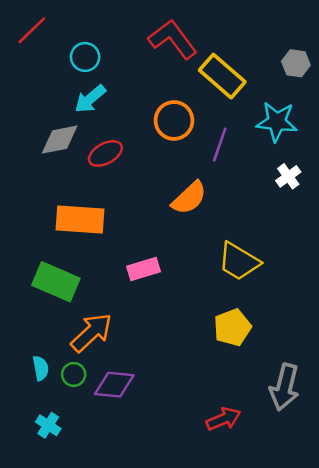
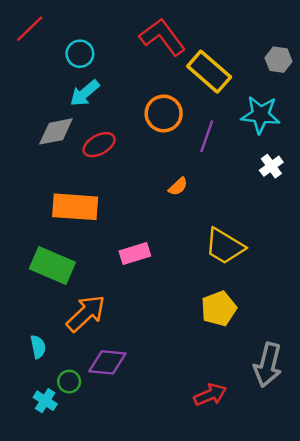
orange semicircle: (189, 198) -> (178, 187), size x0.6
green circle: (74, 374) -> (69, 382), moved

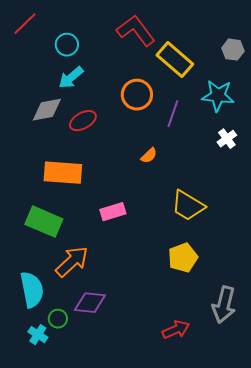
cyan semicircle: (38, 347) -> (32, 290), size x1.8

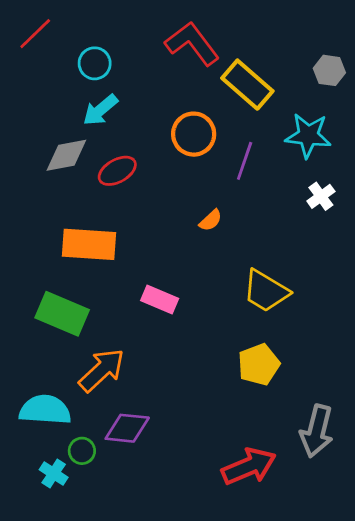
pink rectangle: (113, 212) -> (160, 300), turned 40
cyan semicircle: (32, 290) -> (45, 410), turned -75
red arrow: (176, 330) -> (249, 466), size x1.4

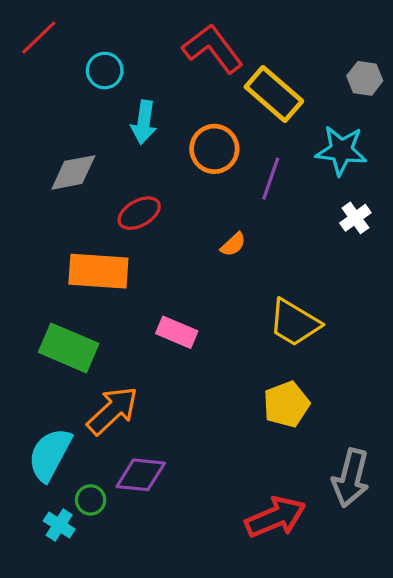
cyan arrow: (100, 110) -> (144, 122), moved, turned -42
red ellipse: (117, 171) -> (139, 213), moved
cyan semicircle: (45, 410) -> (50, 454), turned -66

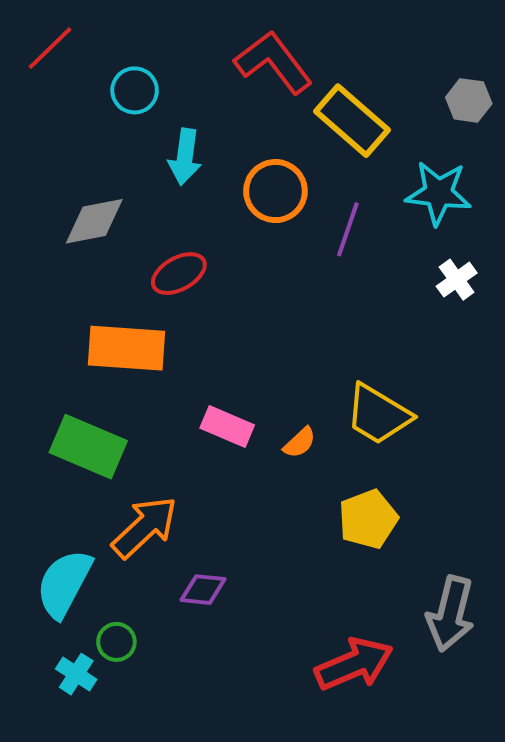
orange semicircle: (233, 244) -> (300, 443), moved
purple diamond: (141, 475) -> (203, 590), moved, size x0.7

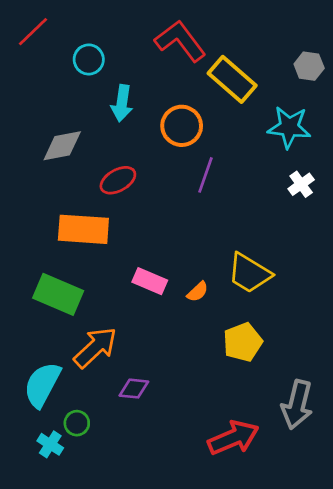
purple line: (348, 229) -> (206, 175), moved

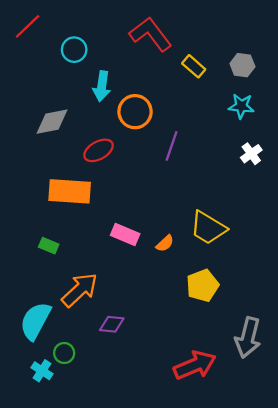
gray hexagon: (309, 66) -> (242, 65), moved
yellow rectangle: (232, 79) -> (194, 66), size x0.6
orange circle: (182, 126) -> (135, 112), moved
cyan star: (289, 127) -> (241, 106), size x0.7
green rectangle: (58, 294) -> (49, 246), size x0.5

